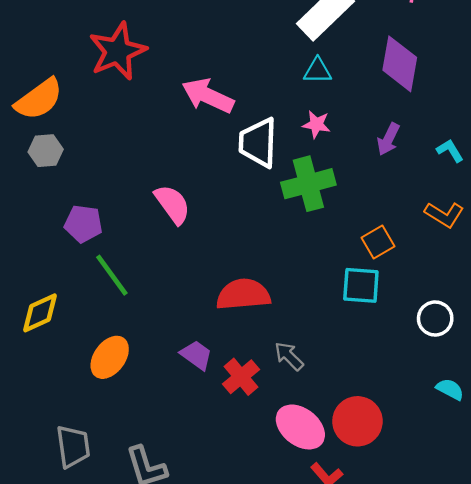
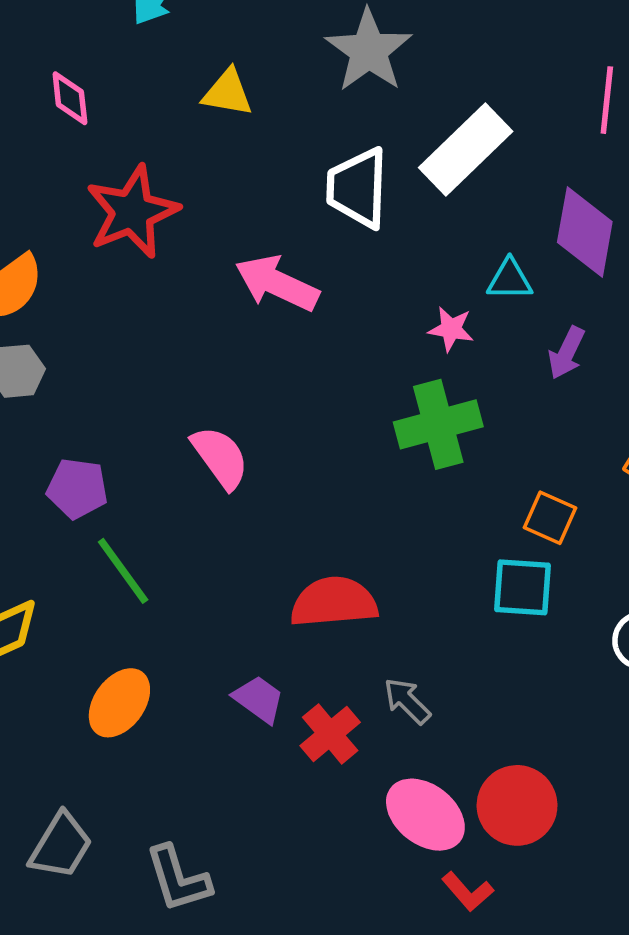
cyan triangle: (318, 71) -> (510, 280), moved
white trapezoid: (258, 143) -> (358, 188), moved
orange square: (378, 242) -> (550, 518), turned -36
gray trapezoid: (73, 446) -> (61, 846), turned 39

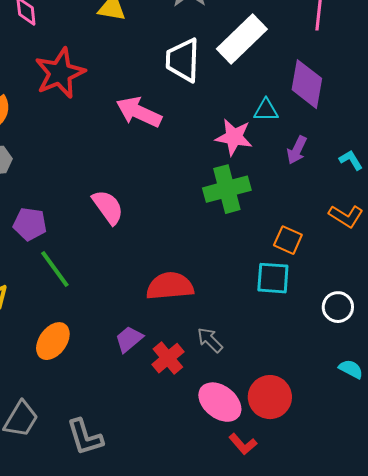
pink star: (451, 329) -> (234, 137), size x1.5
purple trapezoid: (259, 699) -> (129, 339), turned -76

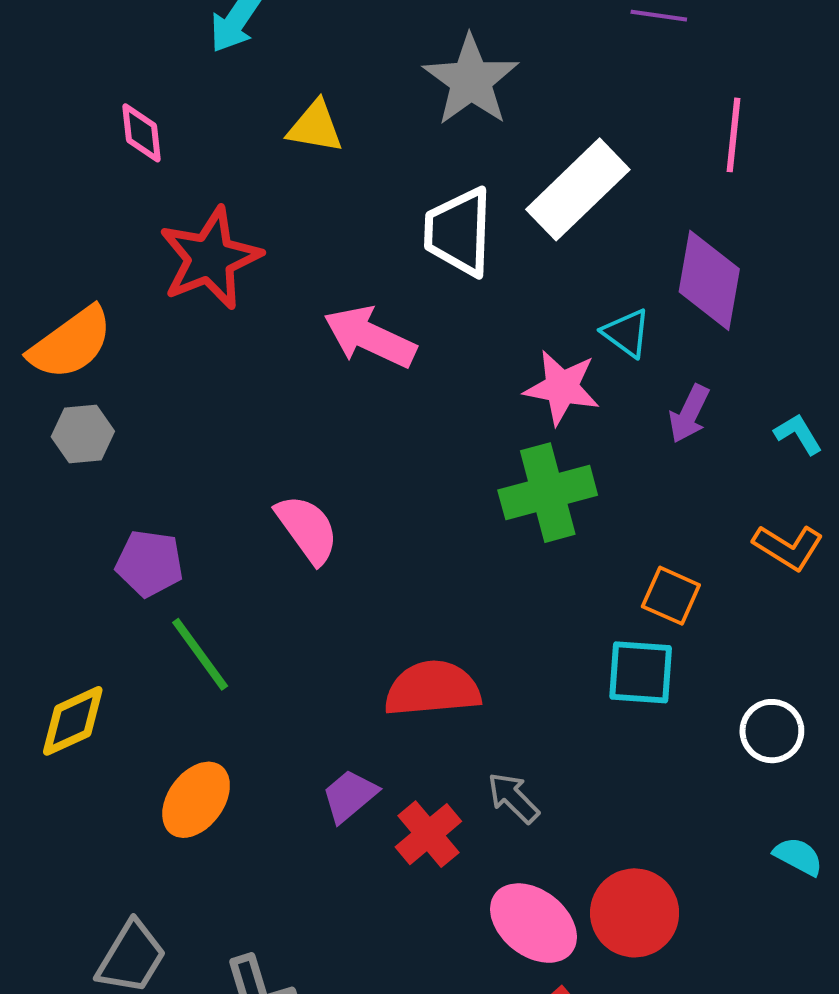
cyan triangle: (266, 110) -> (626, 333), turned 36

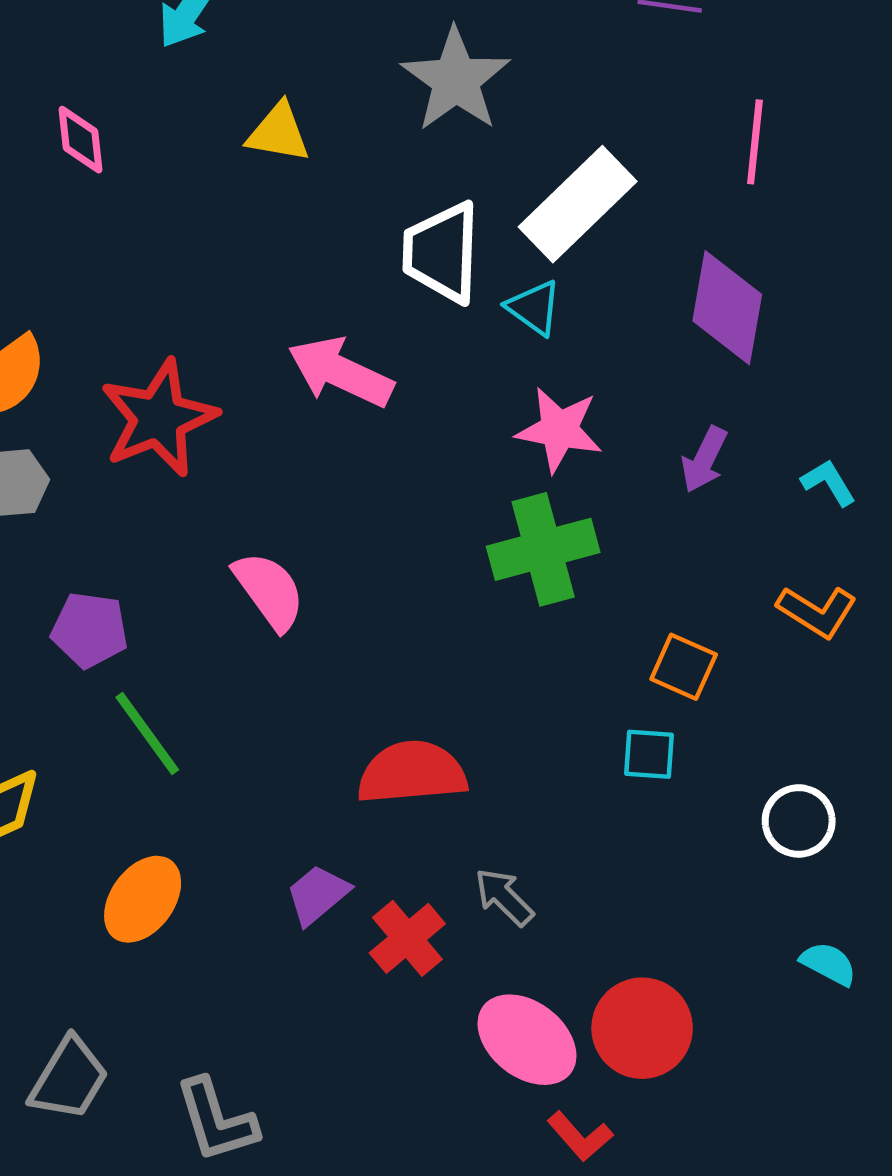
red star: (210, 258) -> (159, 418), moved
cyan triangle: (626, 333) -> (534, 308), moved
cyan square: (641, 672) -> (649, 754), size x0.7

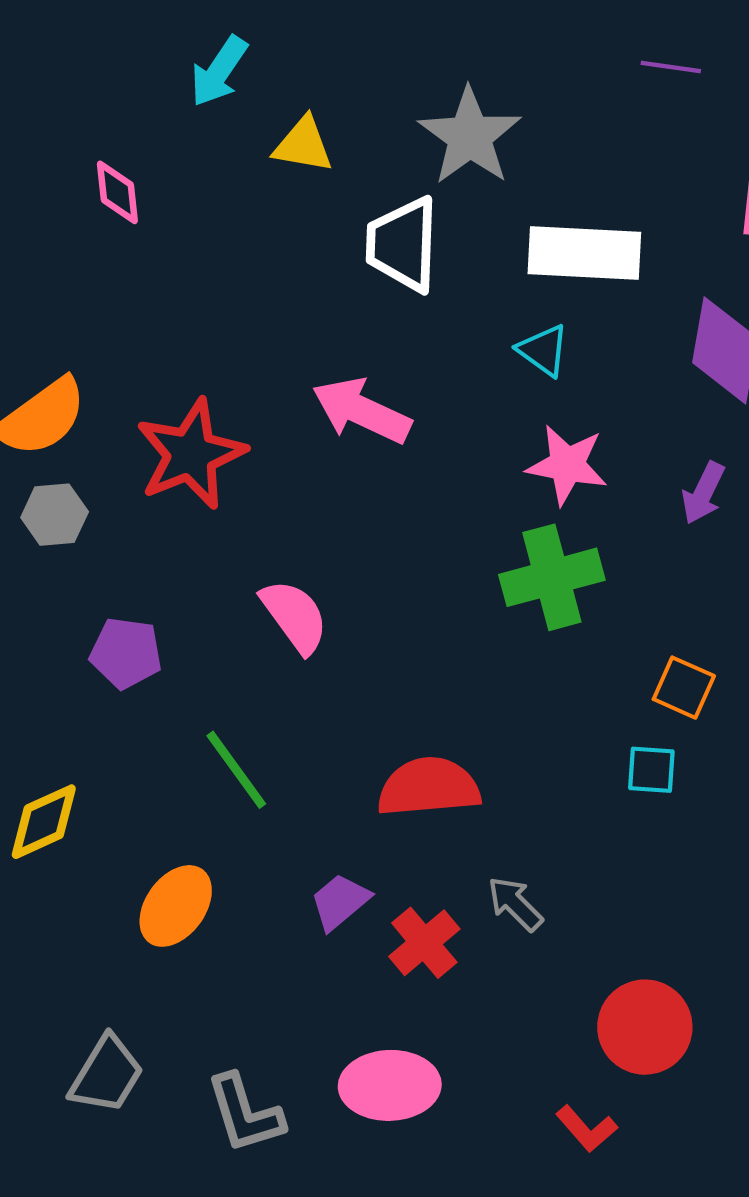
yellow triangle: (278, 133) -> (303, 145), moved
white rectangle: (578, 204) -> (584, 253), turned 47
white trapezoid: (442, 252) -> (403, 244), moved
green line: (147, 734) -> (236, 770), moved
pink ellipse: (527, 1040) -> (390, 1085), moved, turned -40

